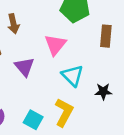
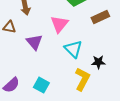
brown rectangle: (106, 36) -> (100, 17), turned 60
yellow L-shape: (64, 112) -> (82, 79), moved

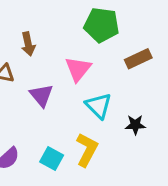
yellow L-shape: (82, 79) -> (87, 150), moved

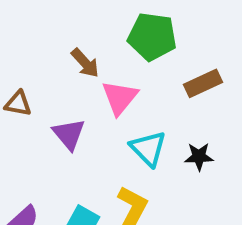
brown arrow: (28, 44) -> (85, 63), moved, turned -30
black star: (135, 125) -> (199, 157), moved

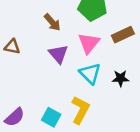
pink triangle: (120, 98) -> (89, 43), moved
purple triangle: (69, 134) -> (58, 54), moved

